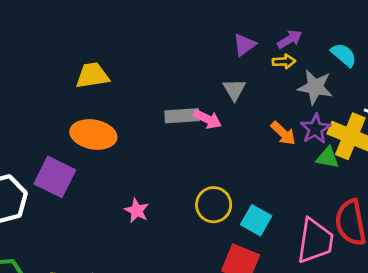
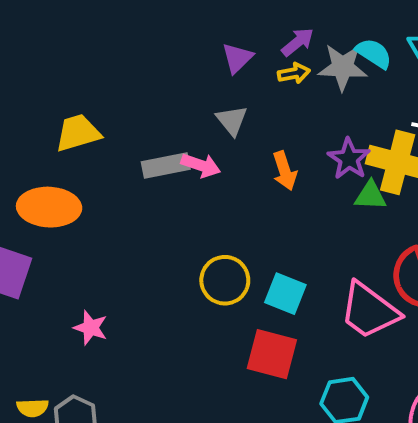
yellow trapezoid: (92, 75) -> (78, 133), moved
gray star: (315, 87) -> (343, 67), moved
orange arrow: (283, 133) -> (285, 171), moved, turned 36
pink star: (137, 211) -> (91, 328), moved
pink trapezoid: (315, 241) -> (369, 311), turned 126

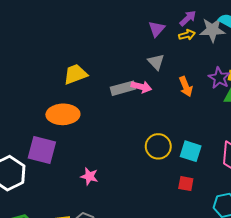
red square: (272, 354) -> (186, 184), size x0.6

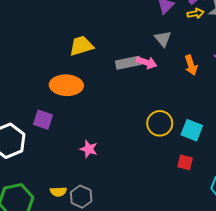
purple square: (42, 150) -> (43, 120), size x0.7

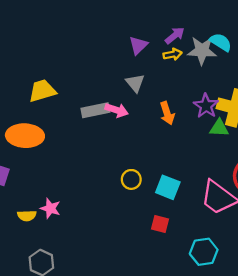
yellow circle: (160, 123) -> (131, 179), size x0.7
yellow semicircle: (58, 192) -> (27, 216), moved

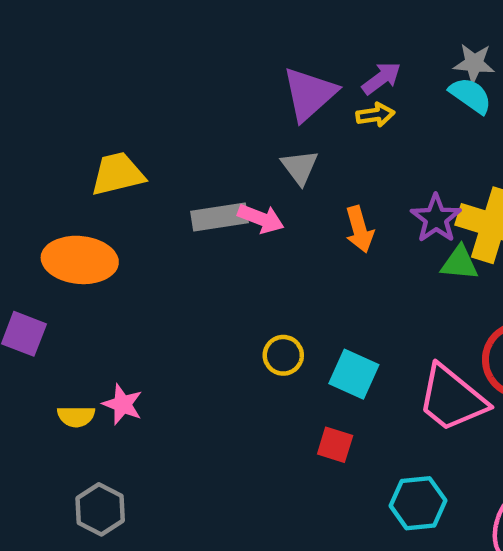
purple triangle: (138, 45) -> (309, 94), size x1.5
gray star: (202, 51) -> (474, 63), moved, size x0.7

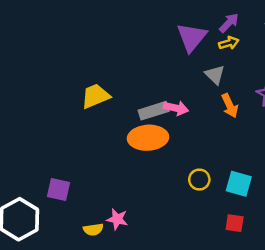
gray triangle: (300, 167) -> (215, 75), moved
orange ellipse: (80, 260) -> (148, 138), moved

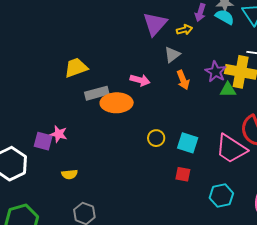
purple arrow: (229, 23) -> (200, 13), moved, turned 150
gray triangle: (215, 75) -> (172, 55), turned 36
gray rectangle: (154, 111) -> (97, 93), moved
pink star: (117, 219) -> (59, 134), moved

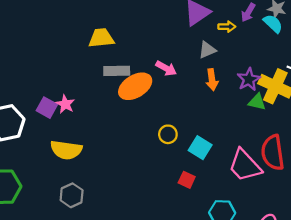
orange ellipse: (117, 103) -> (135, 86), turned -44
yellow semicircle: (70, 174) -> (66, 150), size x1.8

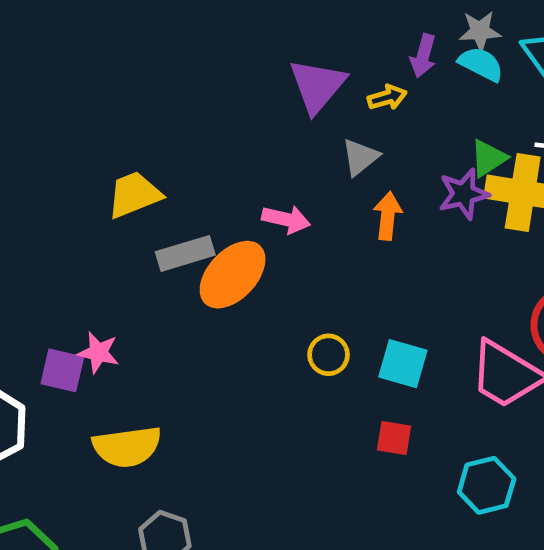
purple star: (249, 79) -> (464, 194), turned 30
orange arrow: (212, 80) -> (388, 216), turned -150
green triangle: (257, 102) -> (488, 158), moved, turned -30

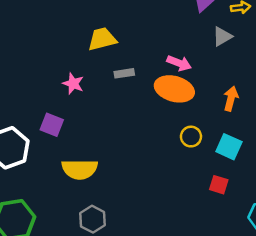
orange arrow: (388, 216) -> (231, 99), moved
gray rectangle: (185, 253) -> (124, 73), size x0.7
orange ellipse: (233, 275) -> (174, 89), moved, turned 54
pink star: (98, 352) -> (73, 84), moved

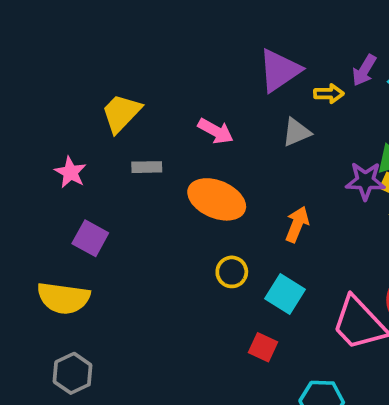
yellow trapezoid: (102, 39) -> (121, 113), turned -40
pink arrow: (179, 63) -> (216, 131), moved
purple square: (52, 125) -> (90, 238), moved

